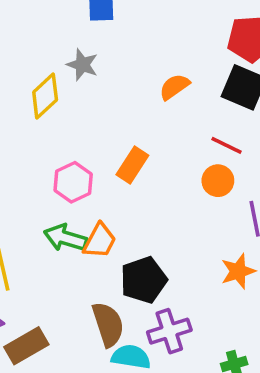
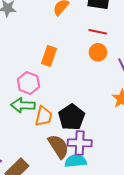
pink hexagon: (73, 182) -> (28, 83), moved
orange trapezoid: (100, 241) -> (44, 116), moved
purple cross: (169, 331) -> (80, 143), moved, turned 35

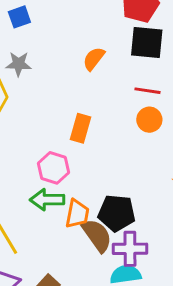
black pentagon: (72, 117) -> (117, 213), turned -30
brown semicircle: (58, 146) -> (97, 235), moved

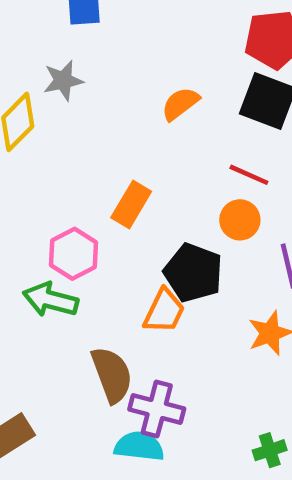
gray star: (19, 64) -> (63, 81), turned -30
black pentagon: (117, 213) -> (193, 273), moved
orange trapezoid: (77, 214) -> (164, 311), moved

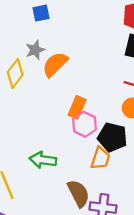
orange semicircle: (180, 104) -> (55, 64), moved, size x1.4
pink hexagon: (73, 254) -> (84, 124), moved

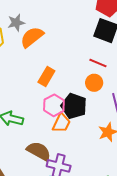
pink hexagon: (84, 124) -> (54, 105), moved
brown semicircle: (78, 193) -> (39, 151), turned -40

